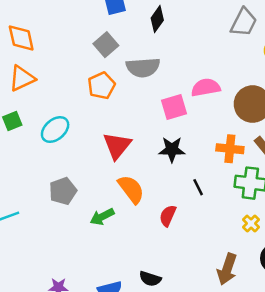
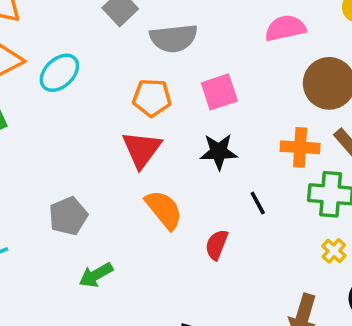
orange pentagon: (101, 86) -> (152, 98), moved, turned 30
pink semicircle: (206, 87) -> (285, 28), moved
cyan ellipse: (55, 130) -> (59, 73), moved
green arrow: (102, 217) -> (96, 275), moved

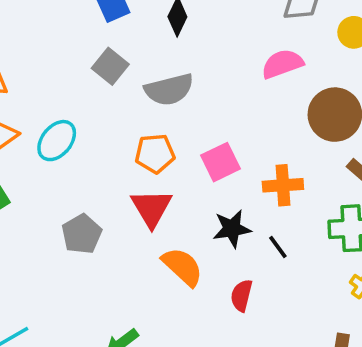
pink square: (219, 92) -> (221, 162), moved
orange cross: (300, 147) -> (283, 185), moved
black star: (219, 152) -> (232, 229), moved
gray pentagon: (68, 216) -> (82, 234), moved

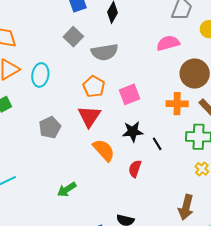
cyan ellipse: (57, 141) -> (40, 75), turned -35
orange pentagon: (155, 153) -> (94, 87), turned 30
orange cross: (283, 185) -> (177, 104), moved

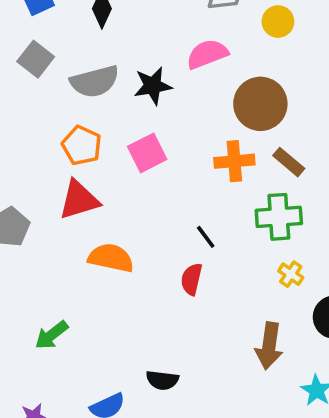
red triangle: (89, 116) -> (79, 200), turned 45
black star: (133, 132) -> (153, 86), moved
orange semicircle: (104, 150) -> (111, 258), turned -30
red semicircle: (135, 169) -> (192, 279), moved

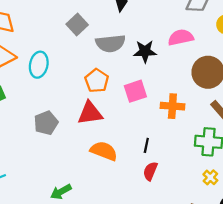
orange cross: (234, 161) -> (172, 106), moved
black line: (206, 237) -> (146, 145), moved, turned 40

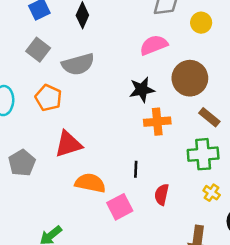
black star: (145, 51) -> (142, 90), moved
orange pentagon: (97, 81) -> (48, 98), moved
pink square: (135, 91) -> (120, 207), moved
red semicircle: (150, 171) -> (162, 195), moved

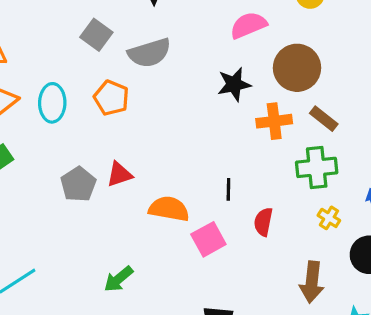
orange cross: (157, 122) -> (274, 121), moved
red triangle: (68, 144) -> (119, 174), moved, size x0.7

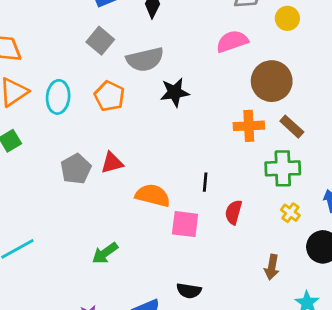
black star: (234, 84) -> (175, 92), moved
pink square: (208, 239) -> (185, 224), turned 32
brown arrow: (312, 282) -> (272, 267), size x0.7

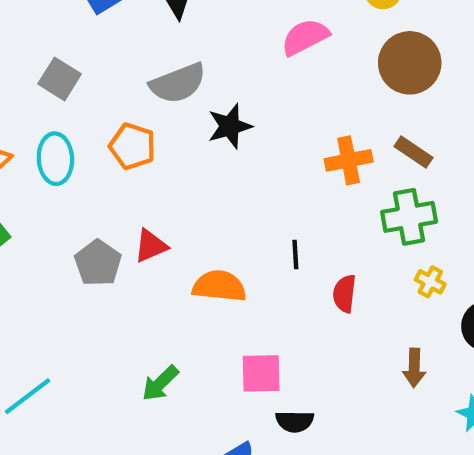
gray square: (100, 41) -> (60, 79), moved
brown circle: (272, 81) -> (410, 63), moved
pink square: (185, 224) -> (261, 373), moved

